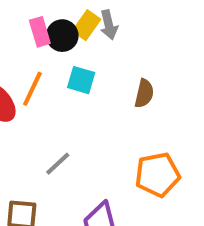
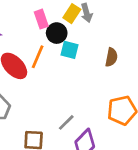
black circle: (62, 36) -> (57, 33), moved
gray line: (58, 164) -> (66, 122), moved

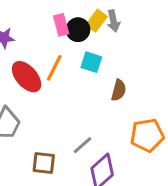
black circle: (57, 33) -> (78, 30), moved
brown semicircle: (111, 57) -> (119, 90), moved

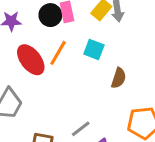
black circle: (78, 30) -> (50, 15), moved

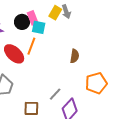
cyan square: (94, 49) -> (39, 27), moved

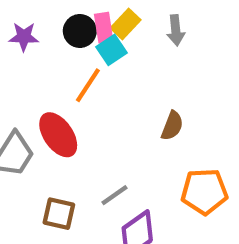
yellow rectangle: (55, 13) -> (125, 24), moved
cyan square: (39, 27) -> (112, 50), turned 32
red ellipse: (14, 54) -> (58, 135), moved

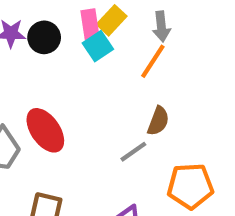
black circle: (80, 31) -> (44, 37), moved
orange line: (88, 85) -> (153, 61), moved
gray line: (114, 195) -> (133, 152), moved

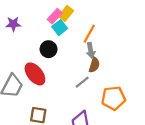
pink rectangle: (90, 24) -> (55, 16), turned 56
gray arrow: (161, 26) -> (91, 50), moved
black circle: (44, 37) -> (49, 49), moved

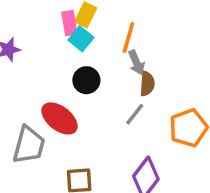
pink rectangle: (55, 16) -> (69, 23), turned -40
black circle: (49, 49) -> (86, 80), moved

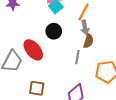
gray line: (135, 114) -> (77, 57), turned -40

